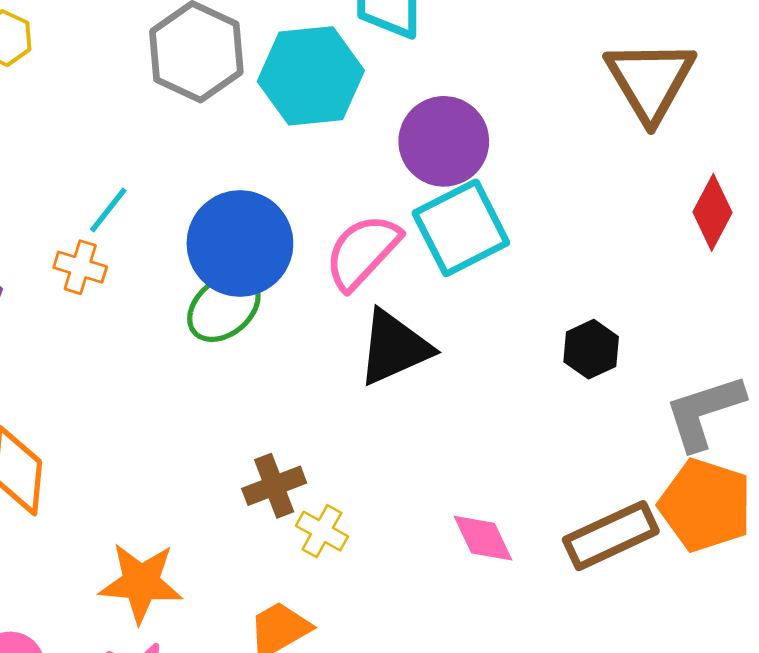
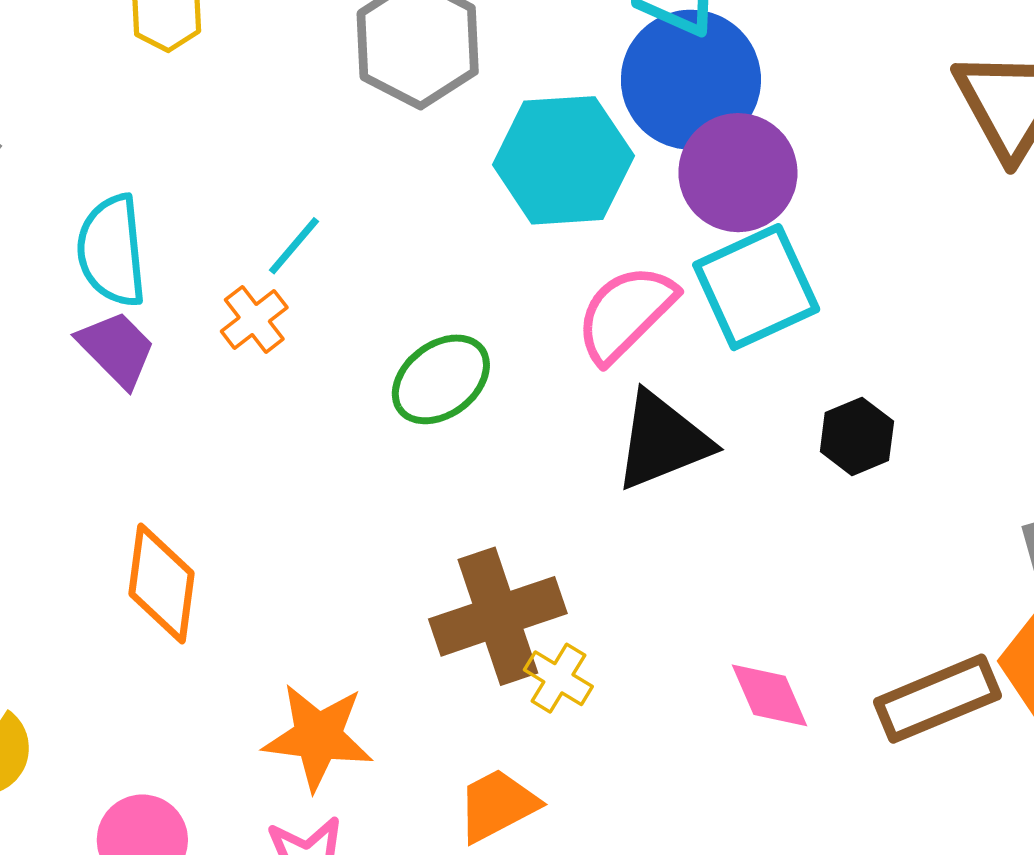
cyan hexagon: (311, 76) -> (563, 160), moved
blue circle: (240, 243) -> (691, 80), moved
orange cross: (80, 267) -> (254, 319), turned 33
black hexagon: (591, 349) -> (857, 436), moved
brown cross: (274, 486) -> (498, 616), size x1.6

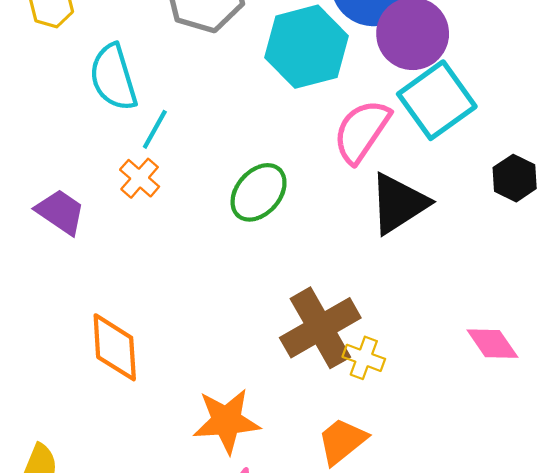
cyan semicircle: (112, 251) -> (113, 77), moved

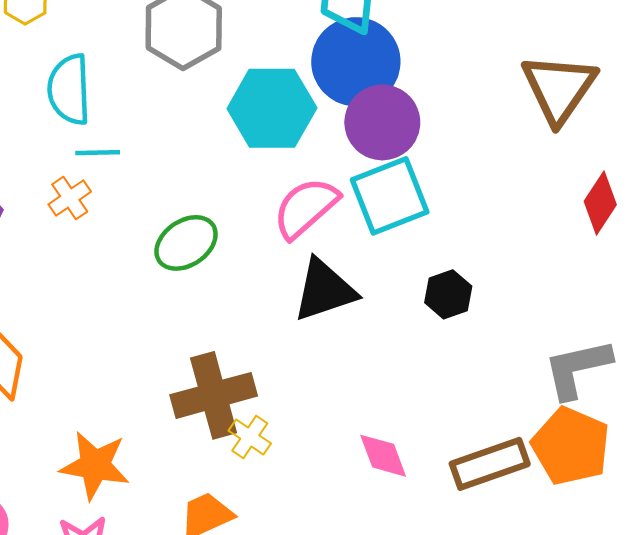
cyan line: (155, 129) -> (98, 153), turned 45

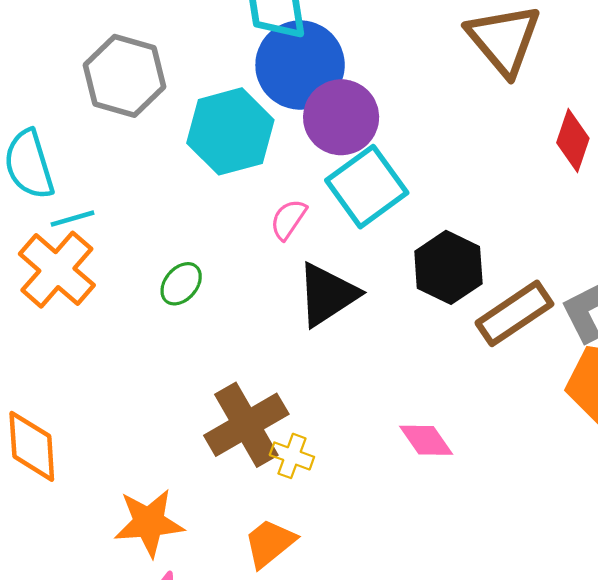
orange cross: (70, 198) -> (57, 270), size x1.8
pink semicircle: (306, 208) -> (288, 219), size x0.6
green ellipse: (186, 243) -> (181, 284), size x0.7
black hexagon: (448, 294) -> (448, 267), size x1.5
brown rectangle: (490, 464) -> (514, 313), moved

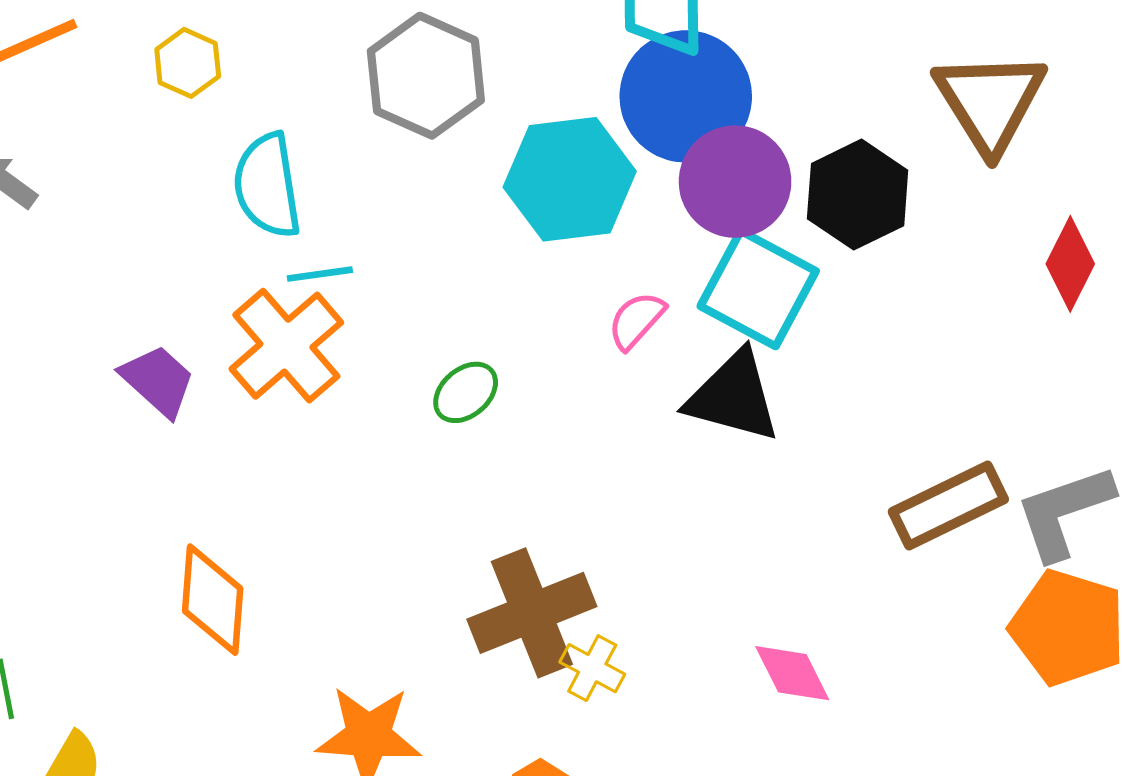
cyan square: (367, 187) -> (758, 289), turned -34
black hexagon: (448, 267) -> (858, 195), moved
black triangle: (327, 294) -> (733, 396), moved, turned 40

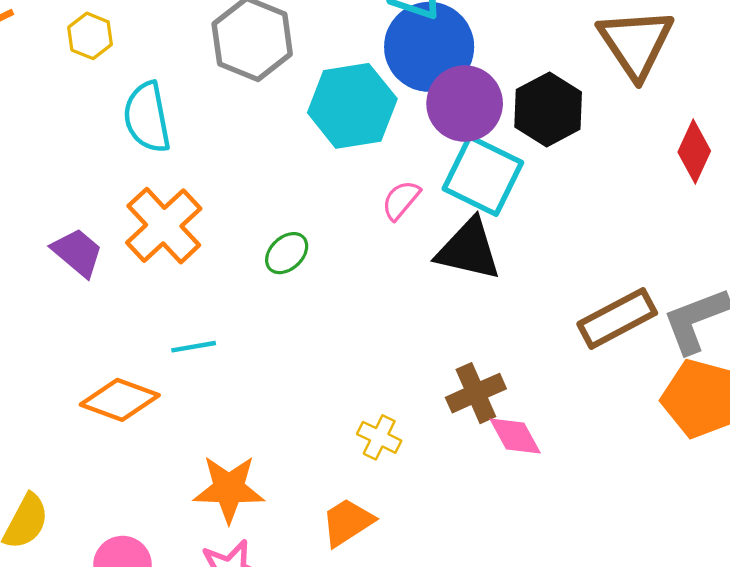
cyan line: (320, 274) -> (194, 347), moved
orange diamond: (213, 600) -> (120, 400), turned -72
brown cross: (532, 613) -> (476, 393), moved, size x0.7

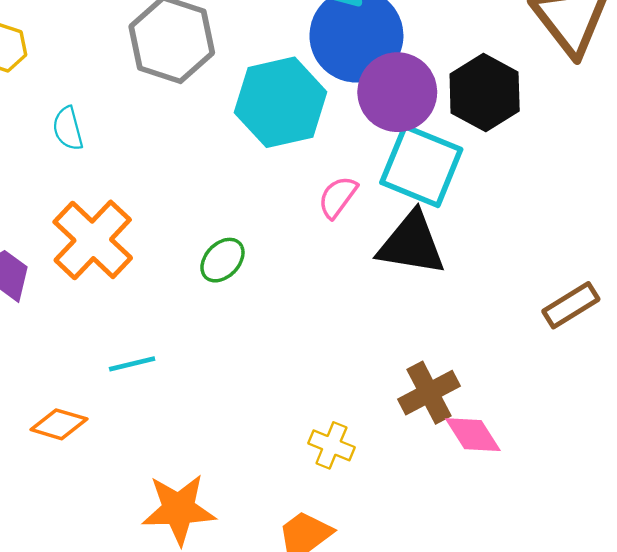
cyan semicircle: (147, 117) -> (68, 128), size x0.6
brown rectangle: (617, 318) -> (571, 305), size x0.7
orange diamond: (120, 400) -> (59, 424), size x0.7

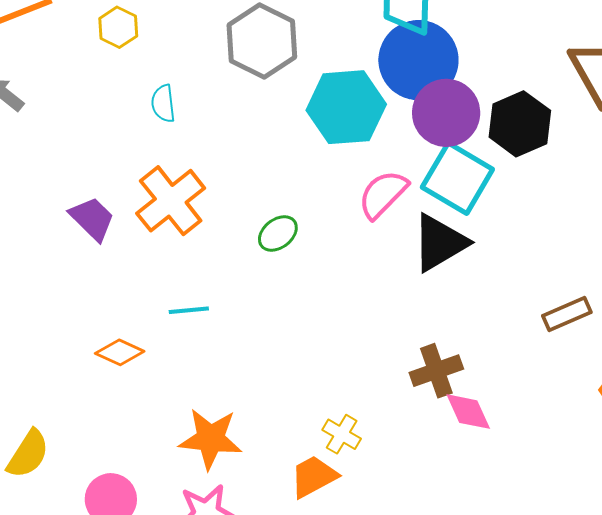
pink semicircle: (338, 197) -> (383, 194), size x1.4
black triangle: (412, 244) -> (440, 243), turned -48
yellow cross: (331, 445) -> (342, 434), moved

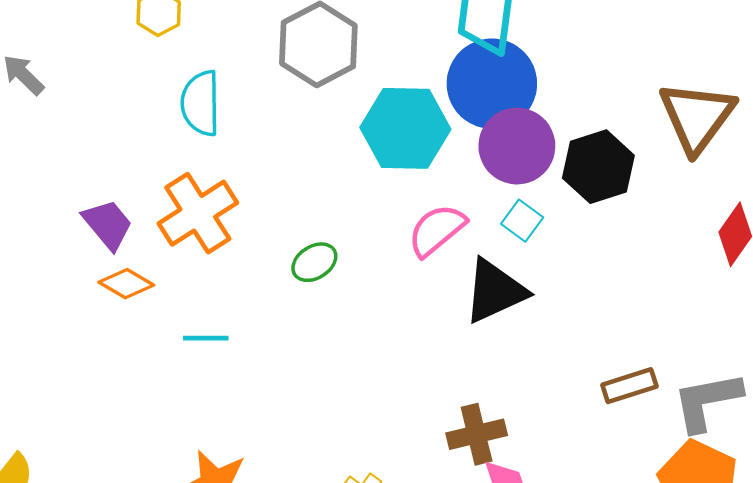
cyan semicircle: (163, 103) -> (201, 103), size x1.5
cyan square: (457, 178) -> (522, 221), size x0.5
orange diamond: (120, 352) -> (126, 284), moved

